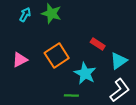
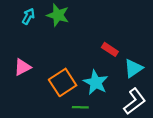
orange square: (57, 56) -> (63, 82), moved

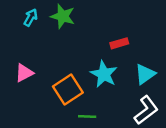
red rectangle: (110, 49) -> (119, 43), moved, turned -49
cyan star: (96, 82) -> (104, 74), moved

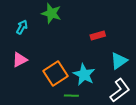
cyan arrow: (31, 18) -> (22, 27), moved
cyan star: (104, 74) -> (84, 75), moved

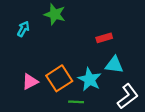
pink triangle: (20, 60) -> (30, 82), moved
cyan triangle: (119, 61) -> (114, 65), moved, turned 42

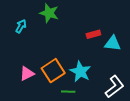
cyan triangle: (114, 65) -> (113, 43), moved

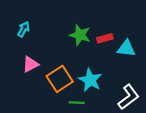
green star: (49, 13) -> (80, 35), moved
pink triangle: (27, 74) -> (30, 64), moved

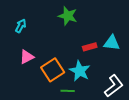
green star: (80, 35) -> (68, 16), moved
red rectangle: (105, 38) -> (90, 47), moved

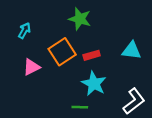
red rectangle: (90, 47) -> (92, 55), moved
orange square: (53, 70) -> (62, 52), moved

